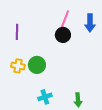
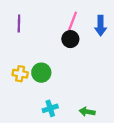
purple line: (17, 32) -> (19, 23), moved
green arrow: (78, 100) -> (87, 112), turned 104

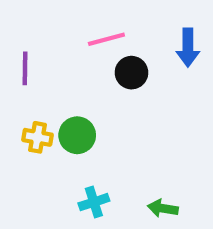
pink line: (73, 21) -> (106, 39), moved, turned 54
purple line: (19, 23) -> (25, 68), moved

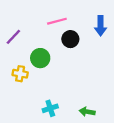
purple line: (25, 68) -> (13, 37), turned 42
green circle: (77, 135) -> (40, 58), moved

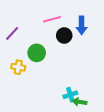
blue arrow: (101, 26) -> (82, 25), moved
cyan cross: (50, 108) -> (70, 95), moved

